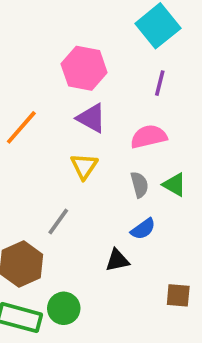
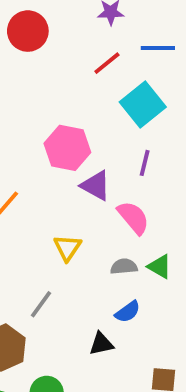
purple triangle: (91, 118) -> (96, 186), moved
pink semicircle: (149, 137) -> (133, 218), turned 63
gray semicircle: (139, 185) -> (124, 267), turned -80

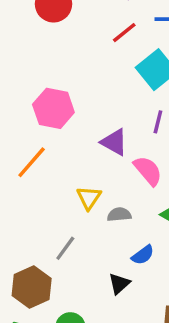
pink hexagon: (67, 148) -> (53, 108), moved
gray semicircle: (124, 267) -> (119, 215), moved
black triangle: (101, 344) -> (119, 284), turned -30

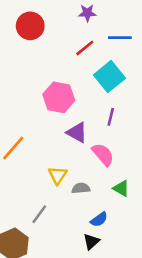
pink hexagon: (53, 108) -> (59, 97), moved
black triangle: (119, 284) -> (91, 242), moved

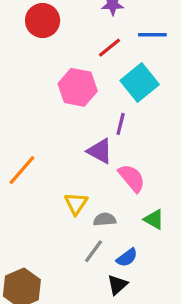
pink hexagon: (59, 97) -> (78, 87), moved
purple line: (111, 117) -> (121, 124), moved
gray line: (39, 214) -> (93, 251), moved

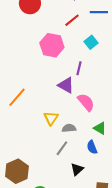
cyan square: (140, 83) -> (91, 42), size x0.6
blue semicircle: (127, 258) -> (92, 147), moved, turned 104

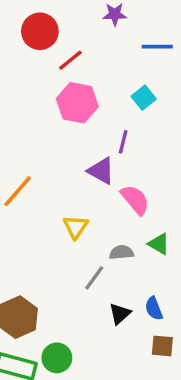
red line: (72, 20) -> (70, 60), moved
gray semicircle: (69, 128) -> (122, 252), moved
blue semicircle: (92, 147) -> (154, 309), moved

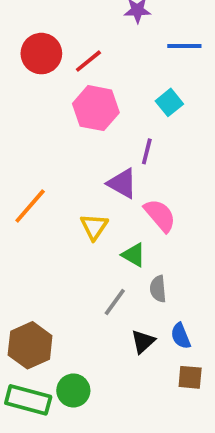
red circle: (40, 31) -> (41, 54), moved
yellow triangle: (76, 227) -> (94, 227), moved
green triangle: (159, 244) -> (134, 255), moved
gray semicircle: (122, 252) -> (158, 289), moved, turned -90

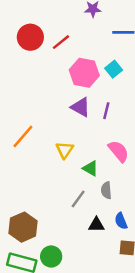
pink hexagon: (96, 108) -> (84, 73), moved
purple line: (147, 151) -> (106, 111), moved
purple triangle: (122, 183) -> (81, 107), moved
pink semicircle: (160, 215) -> (119, 151), moved
black triangle: (143, 342) -> (96, 225), turned 42

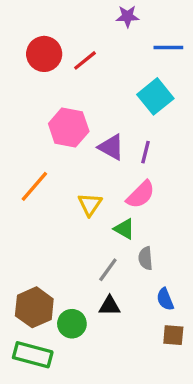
cyan square: (114, 69) -> (155, 96), size x1.5
pink hexagon: (84, 73) -> (69, 128), moved
pink semicircle: (119, 151) -> (141, 195), moved, turned 85
black triangle: (96, 225) -> (110, 306), moved
green circle: (51, 256) -> (72, 324), moved

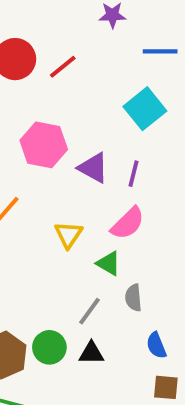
green circle: (72, 324) -> (49, 347), moved

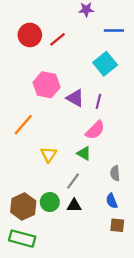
yellow triangle: (69, 235) -> (49, 154), moved
gray semicircle: (133, 298) -> (115, 173), moved

